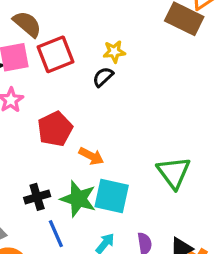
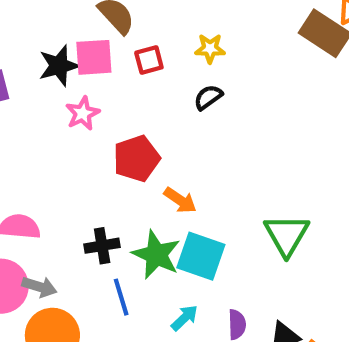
yellow star: (114, 52) -> (210, 49), moved
red square: (56, 54) -> (149, 60), size x0.6

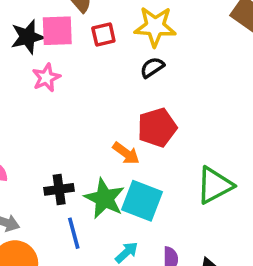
yellow star: (210, 49) -> (155, 26), size x1.6
red pentagon: (136, 158) -> (157, 128), moved
green triangle: (287, 235) -> (215, 185), turned 30

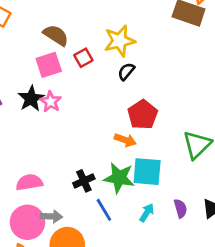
black star: (27, 37) -> (31, 99), moved

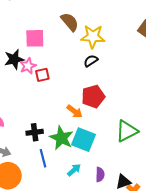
brown semicircle: (56, 35) -> (70, 22), moved
red square: (83, 58) -> (42, 75), moved

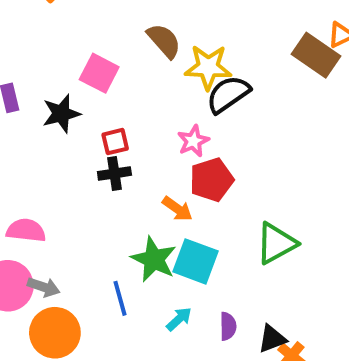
pink square: (35, 38) -> (99, 73), turned 30
black semicircle: (91, 61) -> (228, 94), moved, size x1.6
pink star: (28, 66) -> (193, 141), moved
black cross: (35, 132) -> (114, 173), moved

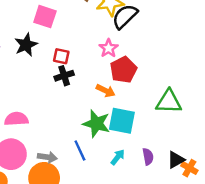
red square: (115, 142) -> (61, 56), turned 35
green triangle: (276, 243) -> (169, 102), turned 40
gray arrow: (44, 287) -> (47, 157), moved

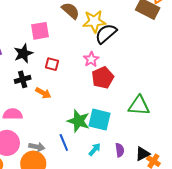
pink square: (45, 17) -> (40, 31), turned -30
black cross: (64, 76) -> (23, 79), moved
orange arrow: (106, 91) -> (43, 93), moved

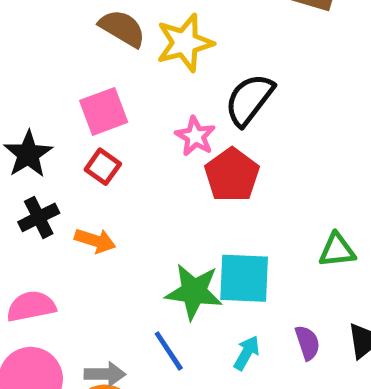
pink square: (40, 31) -> (104, 111), moved
black semicircle: (106, 34) -> (249, 100), moved
red square: (52, 64) -> (103, 167), turned 32
green triangle: (139, 106) -> (337, 250), moved, size x0.7

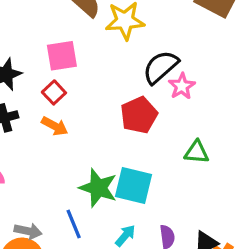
pink star: (195, 136) -> (182, 86), moved
orange arrow: (95, 241) -> (55, 126), moved
green triangle: (337, 250) -> (197, 152), moved

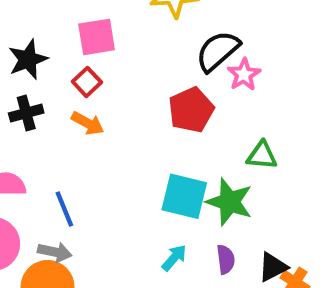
green star: (98, 188) -> (229, 202), moved
blue line: (74, 224) -> (64, 209), moved

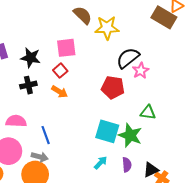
black star: (28, 59) -> (31, 58), turned 30
red pentagon: (191, 110) -> (113, 87), turned 30

